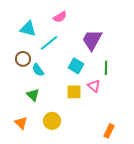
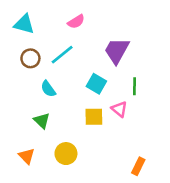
cyan triangle: (28, 29) -> (24, 24), moved
brown circle: (23, 59) -> (30, 58), moved

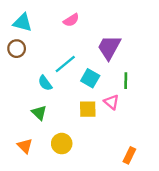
cyan line: (62, 55) -> (65, 64), moved
brown circle: (30, 58) -> (17, 49), moved

